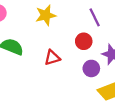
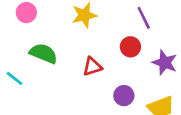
purple circle: (91, 68) -> (124, 96), moved

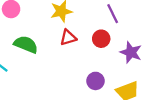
red triangle: (92, 67) -> (68, 38), moved

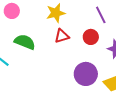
purple circle: (95, 81) -> (86, 74), size x1.5

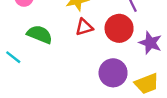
red circle: (91, 37) -> (119, 28), size x1.5

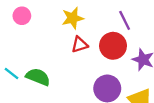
green semicircle: (40, 34) -> (38, 77), moved

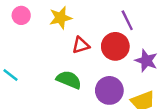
yellow star: (73, 18) -> (61, 18), moved
green semicircle: (38, 77) -> (69, 80), moved

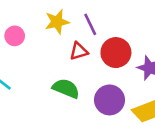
pink circle: (21, 15) -> (15, 36), moved
purple line: (127, 20) -> (90, 24), moved

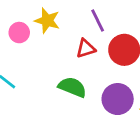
yellow star: (57, 22) -> (47, 21), moved, turned 30

